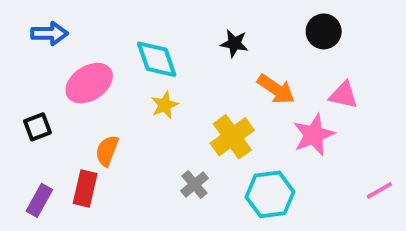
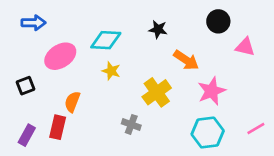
cyan diamond: (157, 59) -> (106, 40), turned -68
pink triangle: (344, 95) -> (245, 47), moved
yellow star: (165, 105) -> (111, 71), turned -30
gray cross: (194, 184) -> (131, 124), turned -30
cyan hexagon: (270, 194) -> (208, 133), moved

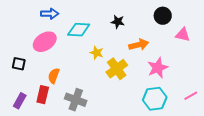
blue arrow: (33, 23) -> (50, 14), moved
orange arrow: (186, 60) -> (139, 45), turned -48
yellow star: (111, 71) -> (97, 53), moved
black square: (25, 86) -> (19, 64), turned 32
gray cross: (131, 124) -> (76, 100), moved, size x1.5

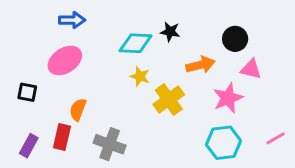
black circle: (163, 16) -> (235, 39), moved
cyan diamond: (79, 30) -> (136, 43), moved
pink triangle: (183, 35) -> (251, 69), moved

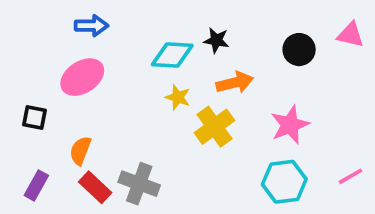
orange arrow: (200, 65) -> (235, 83), moved
pink triangle: (251, 69) -> (350, 35), moved
orange semicircle: (78, 110) -> (80, 151), moved
red rectangle: (62, 137) -> (95, 187), moved, turned -60

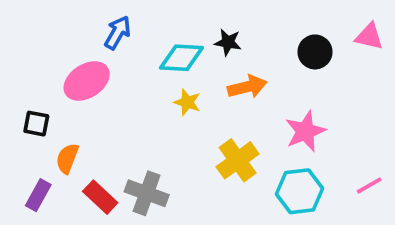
blue arrow: (91, 26) -> (118, 33), moved, turned -60
yellow cross: (215, 127) -> (238, 160), moved
orange semicircle: (80, 151) -> (67, 158), moved

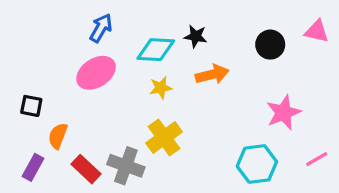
pink ellipse: (87, 81) -> (96, 73), moved
yellow star: (187, 102) -> (161, 88), turned -30
pink star: (305, 131) -> (284, 113), moved
yellow cross: (238, 160) -> (164, 137), moved

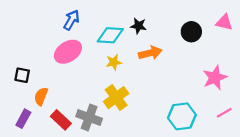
pink star: (284, 113) -> (215, 78), moved

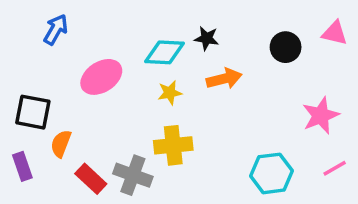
blue arrow: (71, 20) -> (56, 30), moved
black square: (22, 75) -> (33, 112), size x1.5
yellow cross: (116, 98) -> (173, 145), turned 30
purple rectangle: (23, 119) -> (22, 166), moved, turned -48

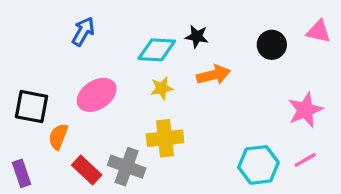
blue arrow: (56, 30) -> (83, 31), moved
pink ellipse: (101, 77) -> (97, 95), moved
purple rectangle: (22, 166) -> (21, 173), moved
pink line: (335, 168) -> (305, 160), moved

